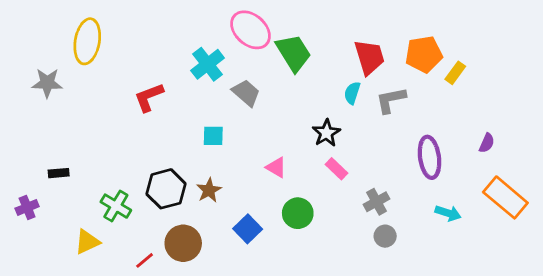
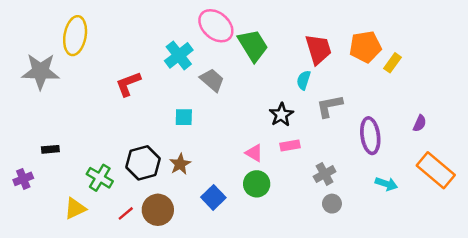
gray star: (47, 83) -> (40, 71), size x1.4
gray L-shape: (391, 100) -> (330, 106), moved
pink triangle: (276, 167) -> (254, 153), moved
pink rectangle: (336, 169) -> (290, 146), turned -54
red line: (145, 260) -> (126, 213), moved

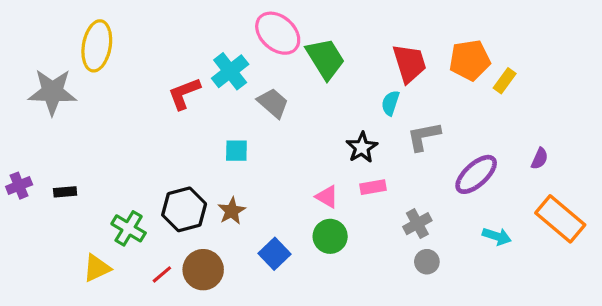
red L-shape: (128, 84) -> (184, 93), moved
purple ellipse: (370, 136) -> (476, 174), turned 56
purple cross: (23, 179) -> (19, 186), moved

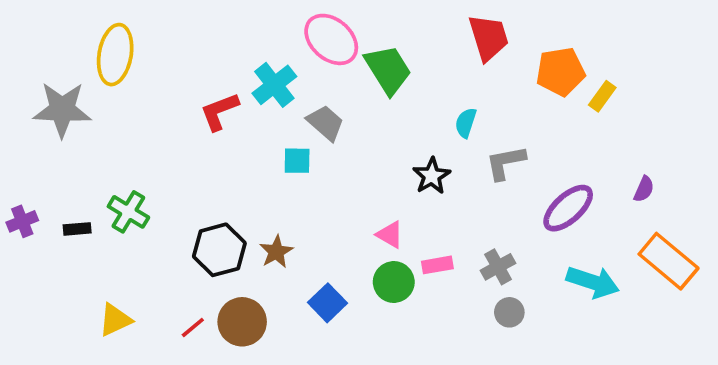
red trapezoid: (409, 63) -> (489, 38), moved
cyan square: (236, 151) -> (297, 161), moved
pink rectangle: (373, 187) -> (437, 265), moved
green cross: (129, 228) -> (128, 212), moved
cyan arrow: (497, 236) -> (593, 282), size x1.5

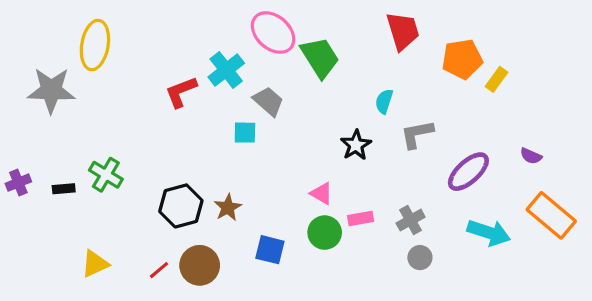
purple semicircle: (644, 189) -> (531, 156), turned 90
blue square: (327, 303) -> (270, 250), turned -32

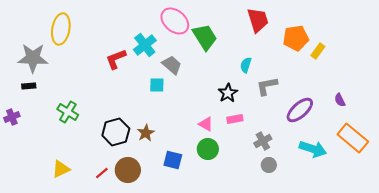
purple semicircle: (531, 156) -> (340, 100), turned 40
black rectangle: (64, 189) -> (29, 86), moved
pink rectangle: (361, 218) -> (235, 119), moved

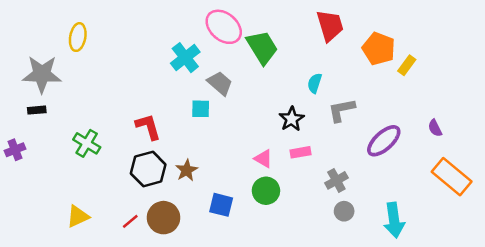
yellow ellipse: (61, 29) -> (78, 37), size x0.7
orange pentagon: (296, 38) -> (379, 49), turned 30
red L-shape: (116, 59) -> (148, 127), moved, turned 95
cyan arrow: (313, 149) -> (394, 220), moved, turned 64

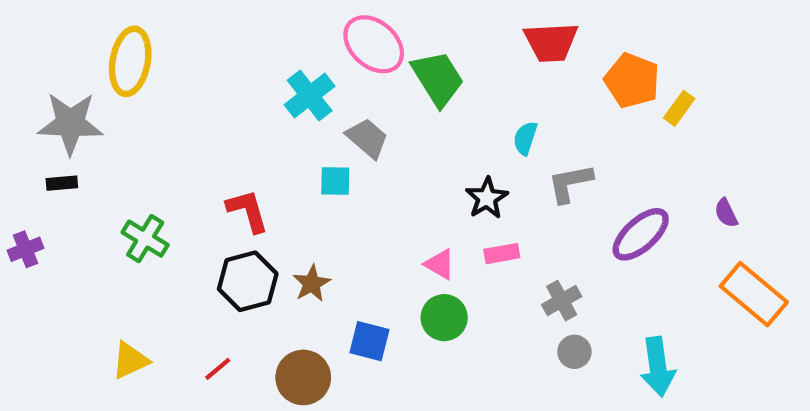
red trapezoid: (330, 26) -> (551, 42), turned 104
yellow ellipse: (78, 37) -> (130, 61), size x1.4
brown circle: (164, 218) -> (303, 377), moved

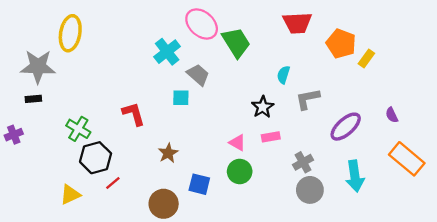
black hexagon: (248, 281) -> (96, 158), moved
gray circle: (574, 352) -> (310, 190), size x1.5
cyan arrow: (658, 367) -> (355, 176), moved
red line: (218, 369) -> (113, 183), moved

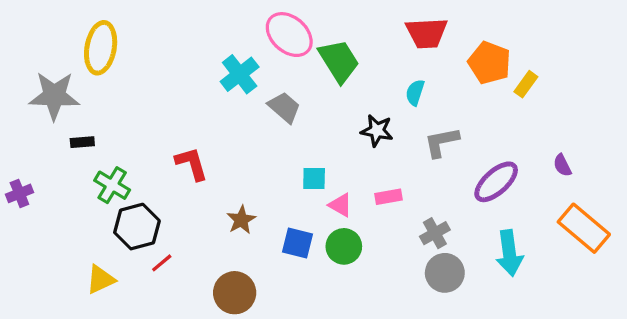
cyan semicircle: (283, 75) -> (415, 92), moved
cyan square: (181, 98) -> (314, 179), moved
black rectangle: (33, 99) -> (82, 142), moved
black star: (263, 107) -> (377, 131), moved, turned -30
blue square: (199, 184) -> (297, 243), moved

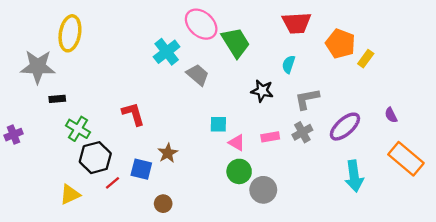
gray cross: (435, 233) -> (302, 132), moved
blue square: (297, 243) -> (141, 169), moved
gray circle: (445, 273) -> (263, 190), moved
brown circle: (235, 293) -> (163, 204), size x0.6

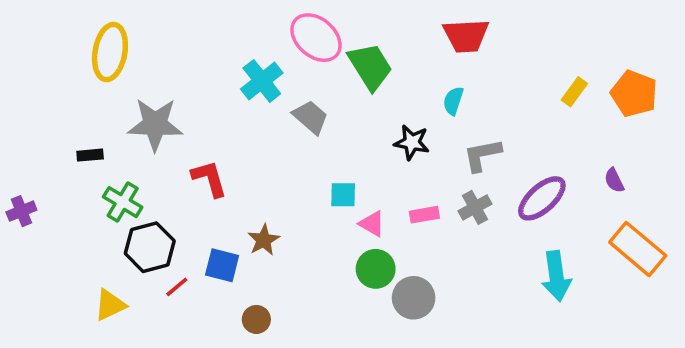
orange pentagon: (340, 44) -> (634, 94), moved
gray star: (38, 67) -> (155, 124), moved

